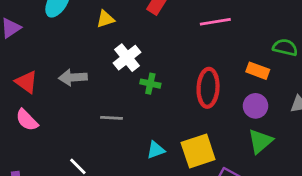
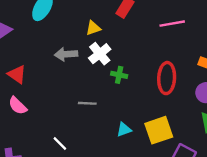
yellow triangle: (105, 19) -> (93, 28), moved
gray arrow: (73, 77) -> (66, 54), moved

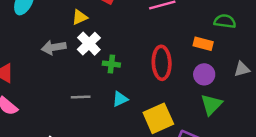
cyan triangle: (124, 130) -> (120, 99), moved

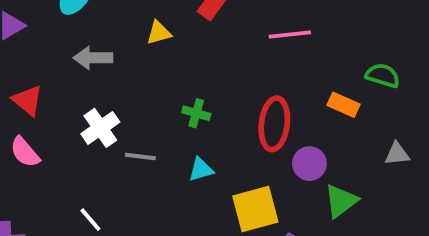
white cross: (89, 44) -> (100, 128), moved
gray arrow: (54, 47) -> (93, 58), moved
purple circle: (204, 74) -> (309, 164), moved

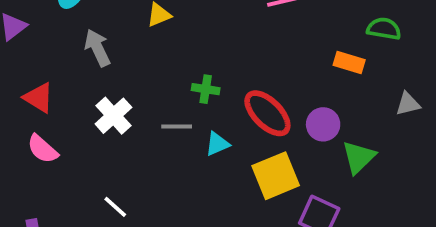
gray arrow: (93, 58) -> (97, 48), turned 72
red ellipse: (274, 124) -> (267, 113), moved, turned -45
gray line: (140, 156) -> (177, 126), moved

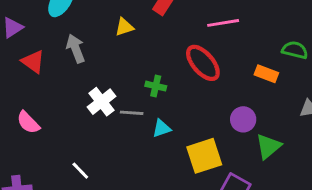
red triangle: (39, 98) -> (33, 62), moved
red ellipse: (267, 113) -> (203, 63), moved
white cross: (113, 116) -> (101, 102), moved

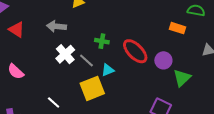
gray arrow: (76, 49) -> (56, 26), moved, turned -60
red ellipse: (203, 63) -> (135, 51), moved
gray line: (132, 113) -> (86, 61), turned 42
yellow square: (204, 156) -> (92, 88), moved

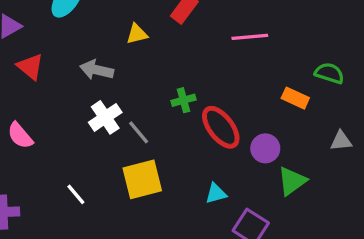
green cross: (102, 41) -> (184, 100), moved, turned -32
cyan triangle: (108, 70) -> (216, 193), moved

